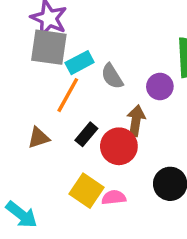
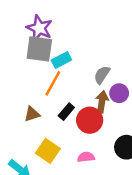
gray semicircle: (112, 76) -> (102, 75), moved, turned 66
purple circle: (160, 86) -> (119, 93), moved
yellow square: (86, 191) -> (48, 151), moved

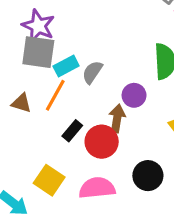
gray semicircle: (102, 75) -> (92, 72), moved
purple circle: (119, 93) -> (134, 95), moved
brown triangle: (32, 114) -> (21, 103), moved, turned 35
pink semicircle: (86, 157) -> (97, 188), size x1.6

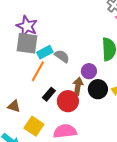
gray semicircle: (92, 72) -> (62, 56), turned 91
brown triangle: (21, 103) -> (14, 106), moved
black circle: (148, 176) -> (98, 89), moved

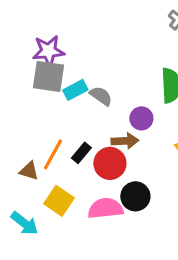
purple star: (27, 26) -> (48, 51), turned -30
orange line: (38, 71) -> (53, 154), moved
brown arrow: (78, 86) -> (125, 141), turned 78
black circle: (98, 89) -> (135, 196), moved

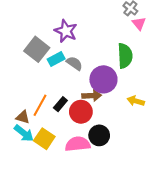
purple star: (48, 51) -> (66, 31), moved, turned 30
gray square: (48, 76) -> (37, 49), turned 30
purple circle: (141, 118) -> (103, 79), size x1.6
cyan arrow: (25, 223) -> (24, 133), moved

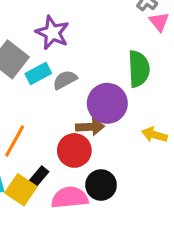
gray semicircle: (74, 63) -> (65, 80), turned -63
black rectangle: (60, 104) -> (38, 177), moved

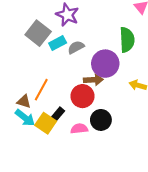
pink semicircle: (70, 198) -> (79, 129), size x0.7

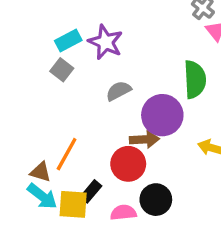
gray square: (38, 33) -> (62, 70), size x0.6
cyan rectangle: (58, 43) -> (68, 40), moved
yellow square: (46, 123) -> (73, 204), turned -30

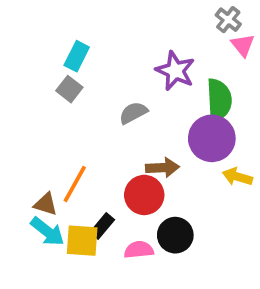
cyan rectangle: (68, 40) -> (77, 56), turned -35
purple star: (106, 42) -> (175, 71), moved
purple circle: (162, 115) -> (212, 138), moved

